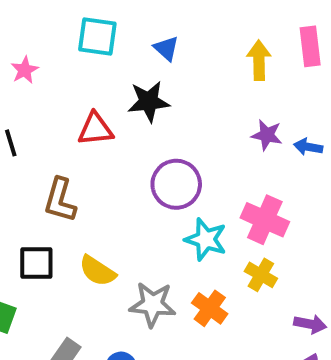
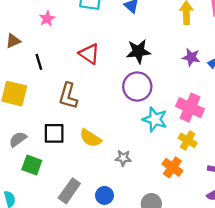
black star: (149, 102) -> (138, 51), moved
red triangle: (95, 129) -> (89, 54), turned 40
gray star: (153, 304) -> (123, 158), size x0.6
orange cross: (210, 308) -> (172, 167), moved

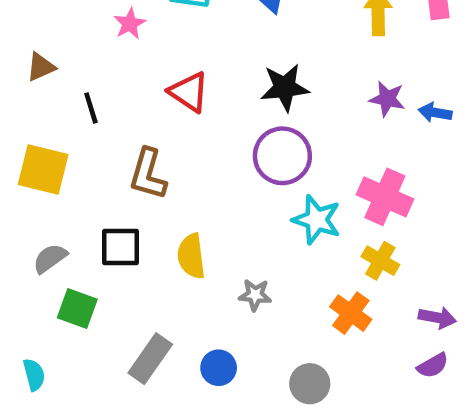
pink star: (47, 19) -> (130, 24), moved
yellow semicircle: (90, 138) -> (191, 256), turned 50

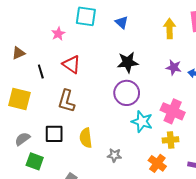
red triangle: (189, 92) -> (72, 64), moved
yellow cross: (380, 261) -> (171, 140), turned -35

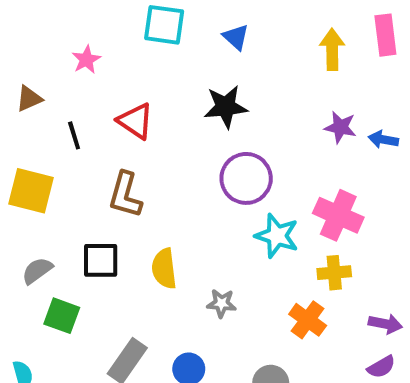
pink star: (58, 34) -> (86, 60), moved
black star: (128, 62) -> (226, 107), moved

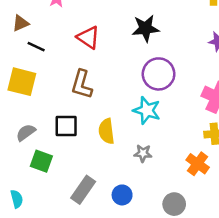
black line: (74, 135) -> (36, 47), moved, turned -48
cyan star: (277, 236) -> (147, 110), moved

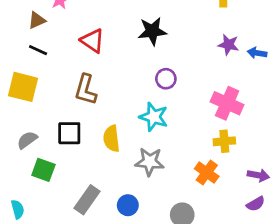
brown triangle: (21, 23) -> (37, 20), moved
purple circle: (159, 74) -> (166, 79), size x0.6
gray star: (143, 153) -> (150, 162), size x1.5

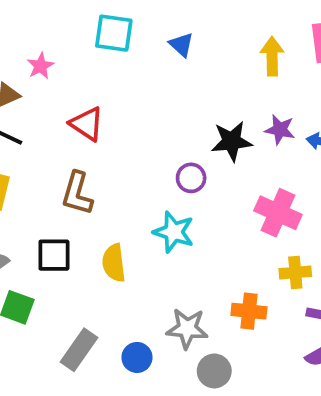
black star: (152, 31) -> (232, 141), moved
yellow cross: (224, 141) -> (295, 273), moved
gray star: (150, 162) -> (187, 329), moved
orange cross: (207, 173) -> (249, 311), turned -30

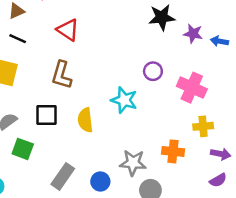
black star: (232, 141) -> (162, 17), moved
purple circle: (191, 178) -> (153, 71), moved

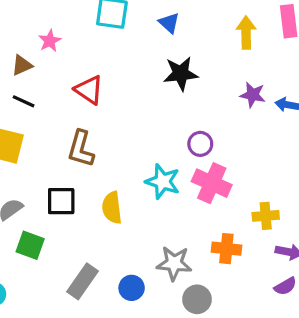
black star: (162, 17) -> (181, 74), moved
pink cross: (192, 88) -> (212, 183), moved

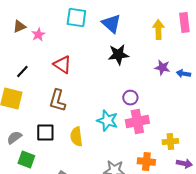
blue triangle: (169, 23) -> (111, 24), size x1.5
brown triangle: (22, 65) -> (19, 27), moved
black line: (24, 101) -> (22, 72), turned -72
pink cross: (212, 183) -> (137, 122), turned -35

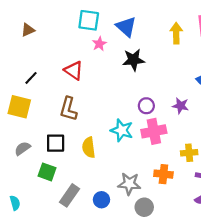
pink star: (38, 35) -> (99, 44), moved
purple star: (162, 68) -> (181, 106), moved
green square: (26, 160) -> (47, 172), moved

